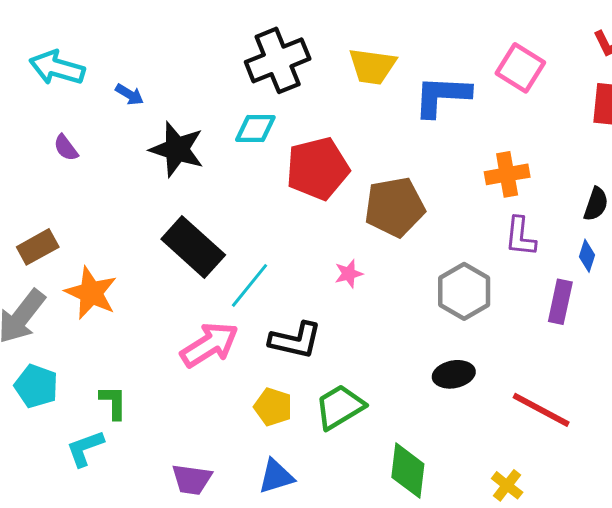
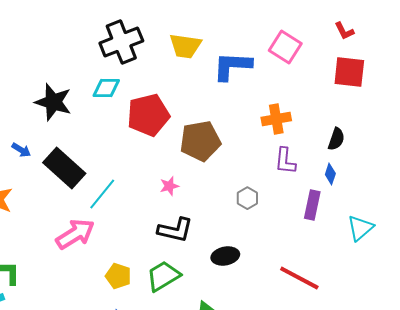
blue arrow: (130, 94) -> (21, 150), moved
gray hexagon: (464, 291) -> (247, 198), size x0.6
black L-shape: (295, 340) -> (175, 230), moved
black ellipse: (454, 374) -> (225, 256), moved

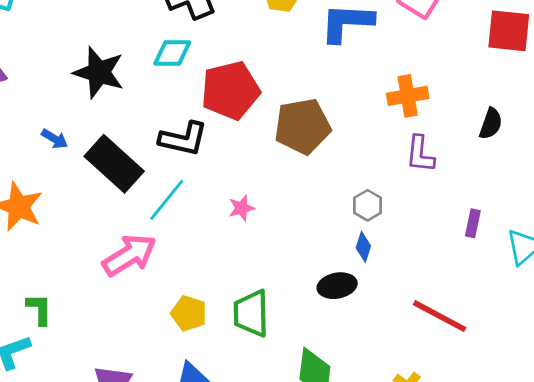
blue diamond: (330, 174) -> (363, 247), moved
pink star: (169, 186) -> (242, 208), moved
purple rectangle: (312, 205) -> (473, 223), moved, size x0.7
black L-shape: (175, 230) -> (183, 139), moved
green trapezoid: (163, 276) -> (251, 313), turned -60

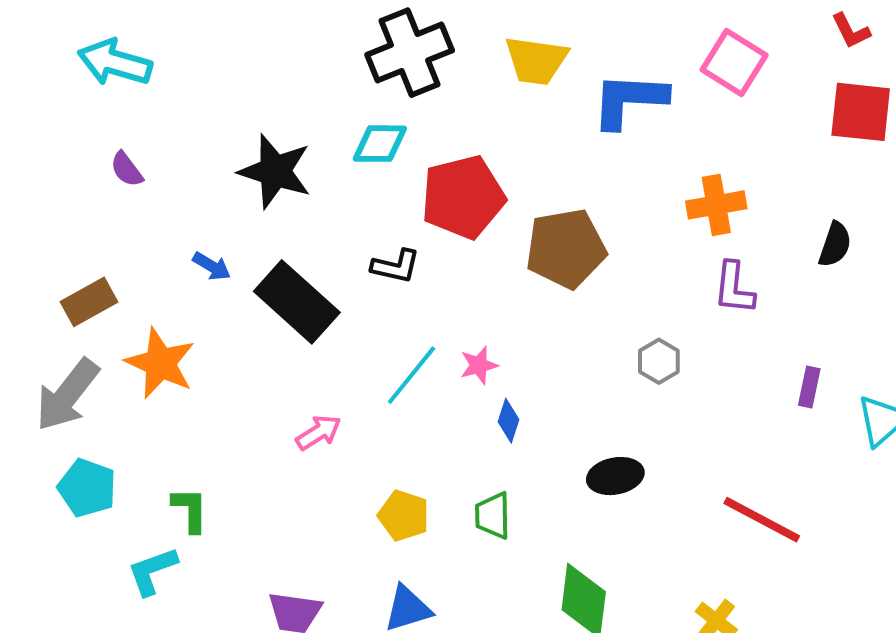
black L-shape: (183, 139) -> (396, 266), size x0.7
cyan line: (167, 200) -> (412, 375), moved
blue diamond: (363, 247) -> (509, 421), moved
pink arrow: (129, 255) -> (319, 432), size x0.6
green trapezoid: (251, 313) -> (493, 516), size x0.7

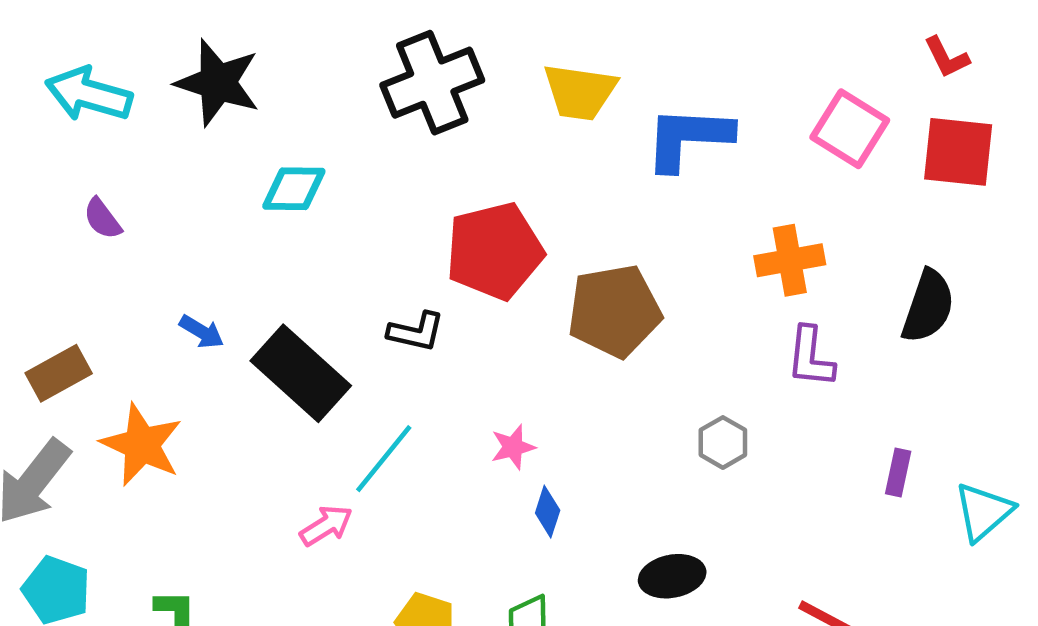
pink square: (734, 62) -> (850, 129), moved
cyan diamond: (380, 144) -> (294, 189), moved
black star: (275, 171) -> (218, 83), moved
black semicircle: (835, 245) -> (928, 306), size x1.4
cyan line: (412, 375) -> (384, 459), moved

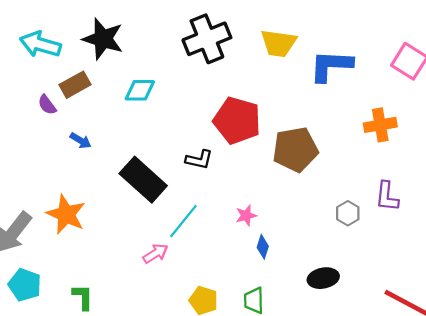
red pentagon: (495, 251) -> (237, 120), turned 30
blue arrow: (202, 332) -> (81, 141), moved
purple L-shape: (811, 357) -> (387, 196), moved
brown rectangle: (59, 373) -> (75, 85), moved

